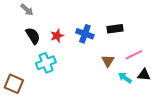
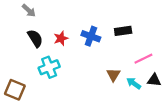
brown triangle: (108, 61) -> (113, 75), moved

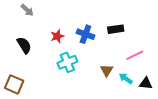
black semicircle: (35, 38) -> (24, 45), moved
cyan cross: (49, 67) -> (67, 62), moved
black triangle: (154, 80) -> (146, 83), moved

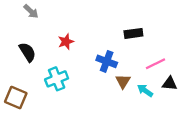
blue cross: (85, 34) -> (107, 61), moved
cyan cross: (67, 62) -> (57, 79), moved
black triangle: (146, 83) -> (170, 84), moved

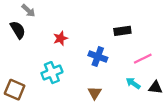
black semicircle: (27, 52) -> (18, 30), moved
brown triangle: (123, 81) -> (95, 93), moved
black triangle: (170, 84) -> (156, 87), moved

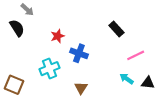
black rectangle: (122, 31) -> (116, 29), turned 56
blue cross: (98, 57) -> (79, 53), moved
brown triangle: (95, 93) -> (81, 88), moved

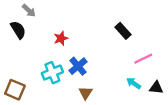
blue cross: (79, 53) -> (78, 66), moved, turned 30

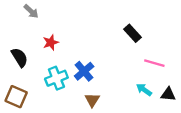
black semicircle: (18, 30) -> (20, 57), moved
red star: (61, 38) -> (51, 42), moved
pink line: (143, 59) -> (154, 63), turned 42

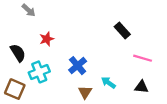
cyan cross: (56, 78) -> (39, 72), moved
cyan arrow: (144, 90) -> (108, 83), moved
black triangle: (168, 94) -> (141, 87), moved

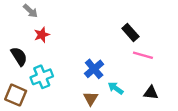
red star: (47, 39) -> (42, 35), moved
pink line: (143, 58) -> (143, 55), moved
blue cross: (78, 66) -> (94, 69), moved

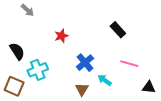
red star: (42, 35) -> (61, 36), moved
pink line: (143, 55) -> (129, 64), moved
black triangle: (151, 93) -> (149, 87), moved

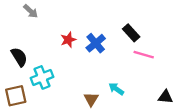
blue cross: (85, 63) -> (96, 43), moved
pink line: (129, 64) -> (144, 55), moved
brown square: (14, 86) -> (16, 96), turned -36

